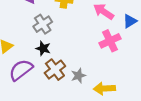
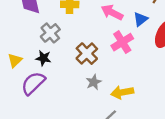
black star: (43, 48) -> (43, 58), moved
brown cross: (55, 70) -> (87, 54), moved

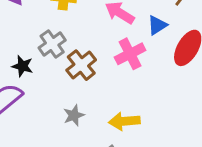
gray cross: (50, 33) -> (52, 44), moved
gray star: (94, 82) -> (74, 115), moved

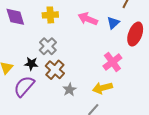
pink cross: (130, 54) -> (112, 62), moved
brown cross: (81, 65) -> (55, 70), moved

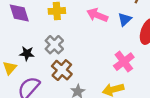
black star: (31, 64) -> (27, 54), moved

